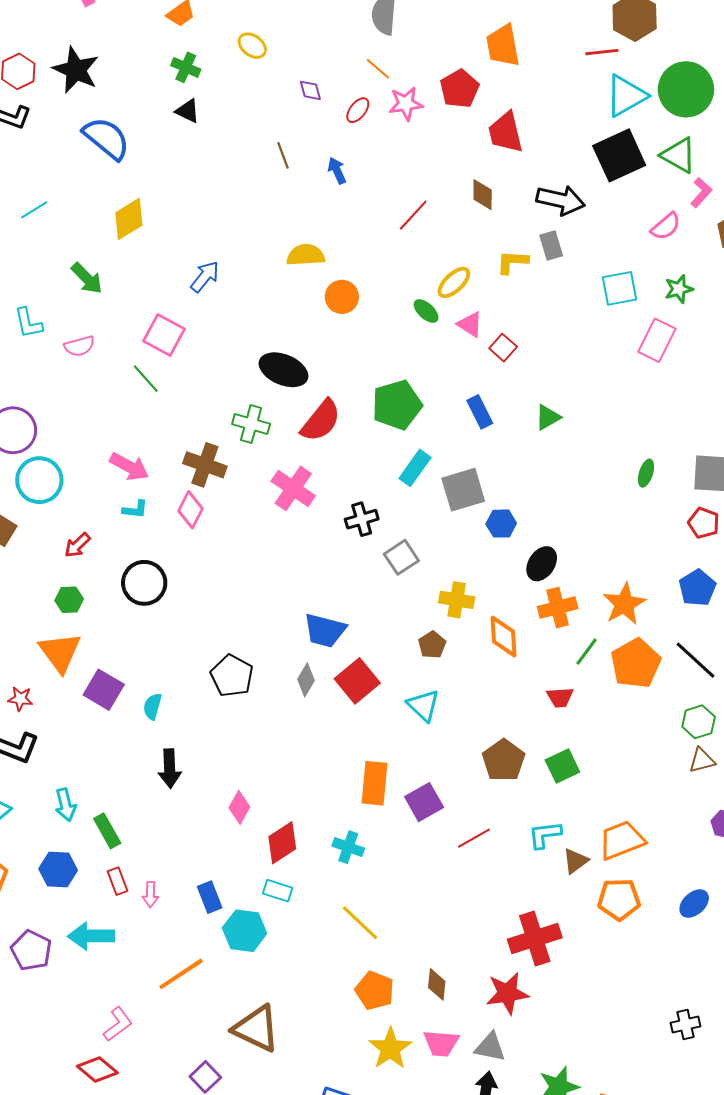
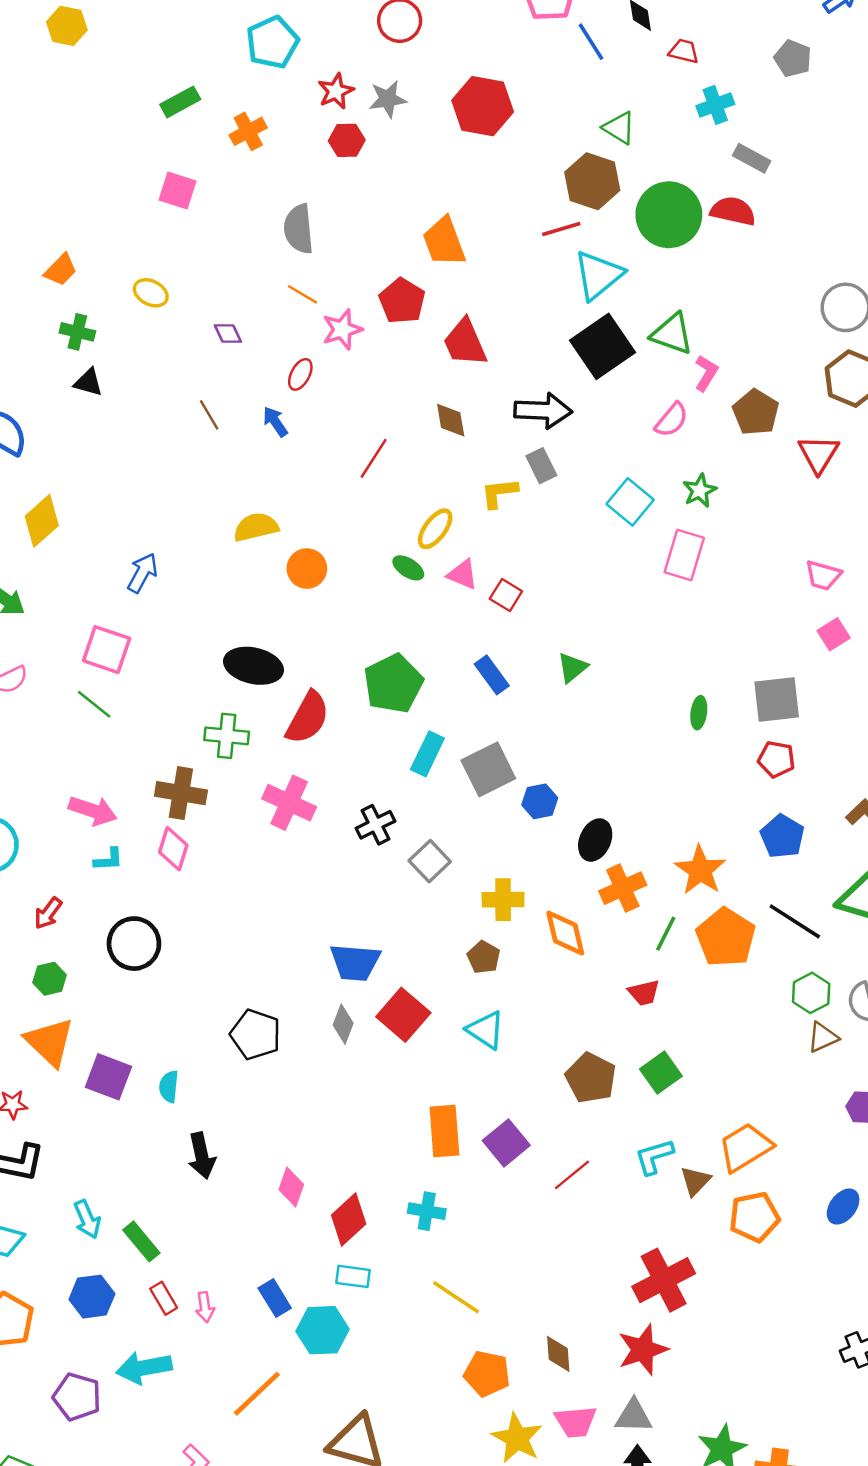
green circle: (686, 89) -> (669, 215), moved
red ellipse: (358, 110) -> (300, 374), moved
cyan square: (619, 288) -> (630, 502), turned -30

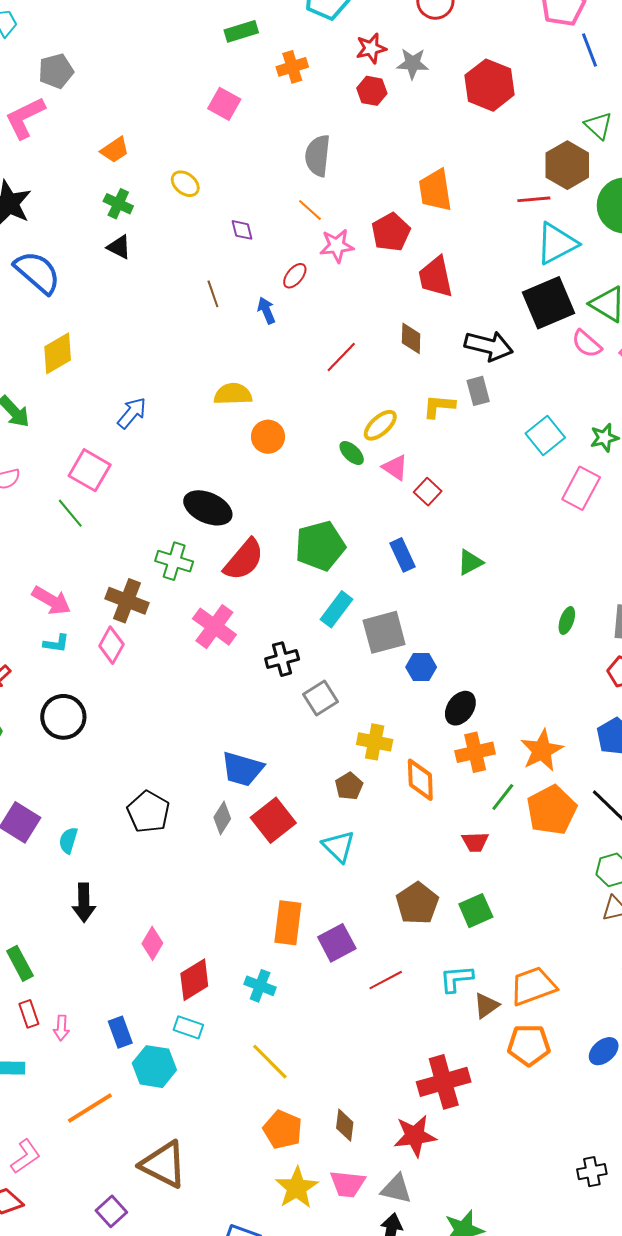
pink semicircle: (671, 420) -> (587, 344), moved, turned 80

